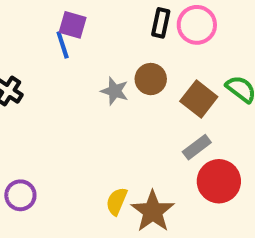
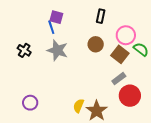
pink circle: (197, 25) -> (126, 35), moved
gray star: (115, 91) -> (57, 50), moved, size x1.5

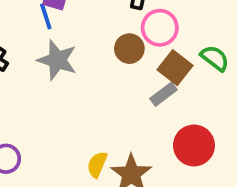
pink circle: (126, 35) -> (160, 28), moved
gray rectangle: (119, 79) -> (164, 94), moved

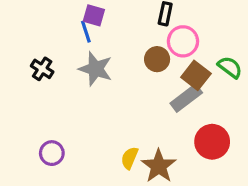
gray rectangle: (164, 94) -> (186, 98), size x1.4

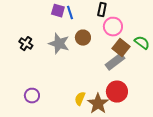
blue line: (86, 32) -> (70, 13), moved
brown circle: (157, 59) -> (83, 38), moved
red circle: (212, 142) -> (117, 92), moved

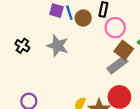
brown circle: (83, 38) -> (83, 18), moved

